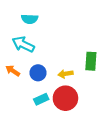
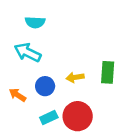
orange arrow: (13, 71) -> (18, 95), moved
yellow arrow: (65, 74) -> (75, 77), moved

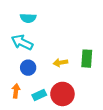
blue circle: (45, 86) -> (28, 68), moved
orange arrow: (18, 95) -> (16, 91), moved, turned 64

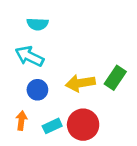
green rectangle: (87, 59) -> (115, 78), turned 30
yellow arrow: (60, 63) -> (80, 83), size x1.5

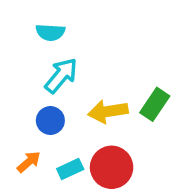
cyan arrow: (29, 56) -> (61, 76), moved, turned 104
orange arrow: (21, 121) -> (29, 162), turned 42

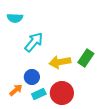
cyan semicircle: (50, 32) -> (15, 18), moved
blue circle: (50, 120) -> (32, 77), moved

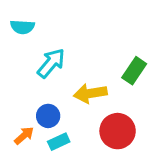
green rectangle: (86, 58) -> (134, 71), moved
red circle: (62, 93) -> (118, 131), moved

